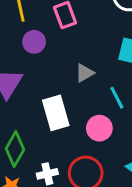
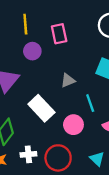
white rectangle: (56, 113) -> (41, 108), turned -35

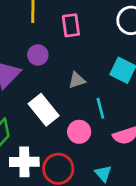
purple circle: (32, 51) -> (38, 55), moved
white cross: (28, 154) -> (24, 162), size x1.5

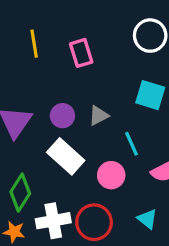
purple circle: (38, 55) -> (62, 116), moved

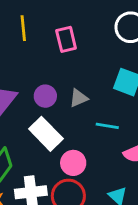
cyan line: (132, 144) -> (107, 126), turned -60
pink circle: (111, 175) -> (73, 163), moved

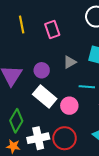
gray triangle: (79, 98) -> (70, 62), moved
pink circle: (73, 163) -> (69, 106), moved

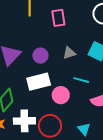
white rectangle: (45, 96) -> (39, 82), turned -65

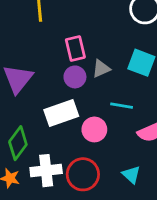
pink rectangle: (58, 18) -> (75, 48), moved
purple circle: (40, 56) -> (75, 77), moved

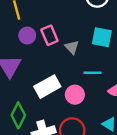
gray triangle: (101, 69) -> (72, 47), turned -40
purple circle: (75, 77) -> (27, 36), moved

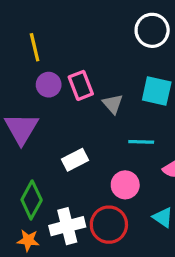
white rectangle: (47, 87) -> (75, 160), size x0.7
pink circle: (75, 95) -> (125, 185), moved

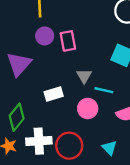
gray triangle: (113, 104) -> (84, 76), moved
pink circle: (125, 185) -> (88, 109), moved

